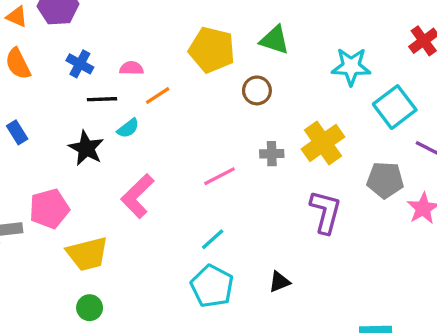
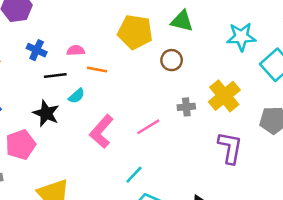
orange line: (158, 96) -> (97, 70), turned 48
pink L-shape: (137, 196) -> (101, 131), moved
pink pentagon: (49, 209) -> (21, 145), moved
cyan line: (213, 239) -> (134, 175), moved

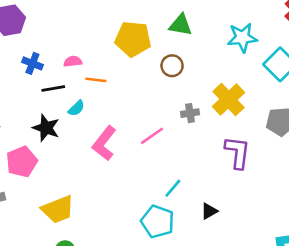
cyan line: (134, 175) -> (173, 188), moved

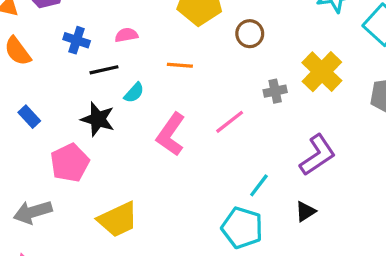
orange line: (96, 80) -> (180, 65), moved
purple L-shape: (238, 152) -> (318, 155), moved, turned 52

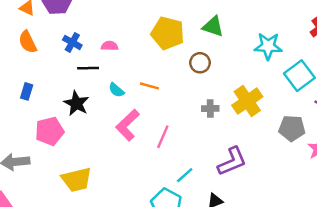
orange line: (180, 65) -> (149, 86), moved
cyan semicircle: (134, 93) -> (116, 90), moved, turned 77
blue rectangle: (29, 117) -> (27, 91), turned 49
pink line: (230, 122) -> (163, 137), moved, turned -40

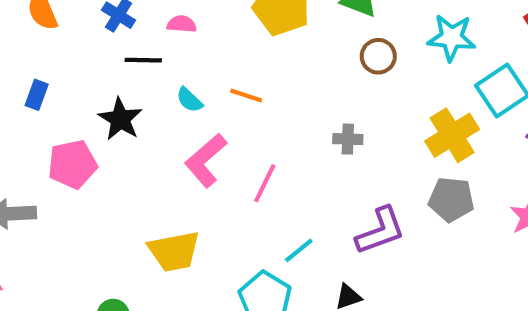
brown circle: (200, 63) -> (378, 56), moved
yellow cross: (247, 101) -> (452, 135), moved
gray pentagon: (292, 128) -> (451, 199), moved
yellow trapezoid: (77, 180) -> (174, 251), moved

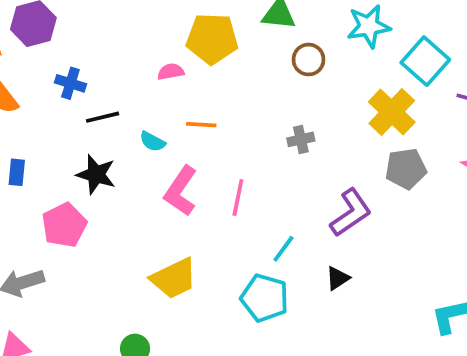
pink semicircle: (182, 24) -> (171, 72), moved

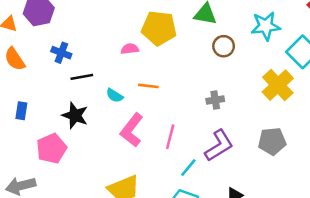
gray pentagon: (406, 169) -> (272, 141), moved
purple L-shape: (351, 213) -> (219, 146), moved
cyan line: (283, 249) -> (188, 168), moved

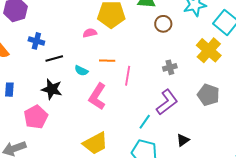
gray cross: (215, 100) -> (170, 67), moved
pink line: (170, 137) -> (128, 76), moved
gray pentagon: (272, 141) -> (208, 95), turned 30

